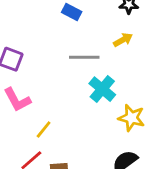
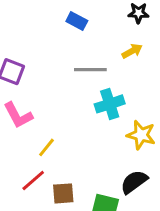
cyan cross: (102, 89) -> (110, 104), turned 32

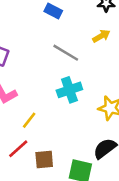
gray line: (90, 70) -> (66, 53), turned 32
cyan cross: (110, 104) -> (69, 90), moved

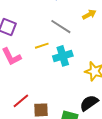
yellow line: (29, 120) -> (42, 46), moved, turned 32

